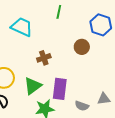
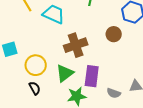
brown cross: (44, 58) -> (76, 45), size x1.6

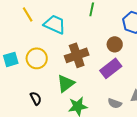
yellow circle: (36, 65) -> (37, 58), moved
purple rectangle: (92, 76) -> (111, 68), moved, turned 45

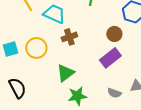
brown cross: (77, 55) -> (69, 37), moved, size x0.7
black semicircle: (36, 98) -> (17, 88), moved, size x1.5

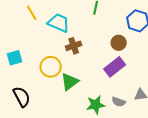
yellow circle: (36, 48) -> (51, 67), moved
green star: (77, 96) -> (96, 105), moved

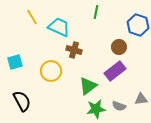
brown cross: (74, 46) -> (74, 50), turned 35
green triangle: (70, 82) -> (88, 86), moved

